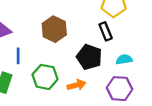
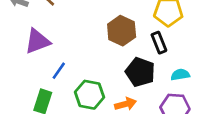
brown hexagon: (54, 29) -> (122, 31), moved
blue line: (18, 56) -> (59, 71), turned 35

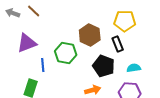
blue line: (59, 71) -> (43, 65), turned -40
green hexagon: (89, 95) -> (66, 53), moved

